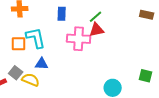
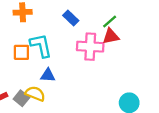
blue rectangle: (62, 14) -> (71, 18), turned -48
gray square: (16, 73) -> (21, 98), moved

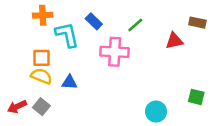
red triangle: (111, 36) -> (174, 41), moved
cyan L-shape: (41, 45) -> (67, 35), moved
yellow semicircle: (35, 94) -> (41, 76), moved

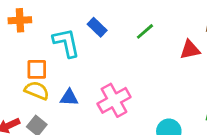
orange cross: (43, 15) -> (20, 20), moved
pink cross: (115, 52) -> (114, 100), moved, turned -32

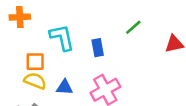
blue rectangle: (97, 27) -> (98, 48), moved, turned 36

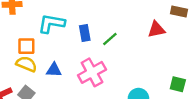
green line: (133, 27) -> (110, 39), moved
cyan L-shape: (62, 37) -> (51, 24), turned -68

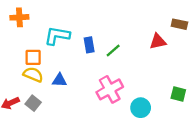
pink cross: (92, 72) -> (110, 89), moved

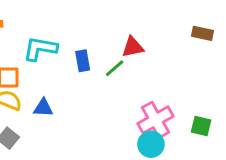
red triangle: (158, 41) -> (133, 47), moved
pink cross: (110, 89) -> (156, 120), moved

